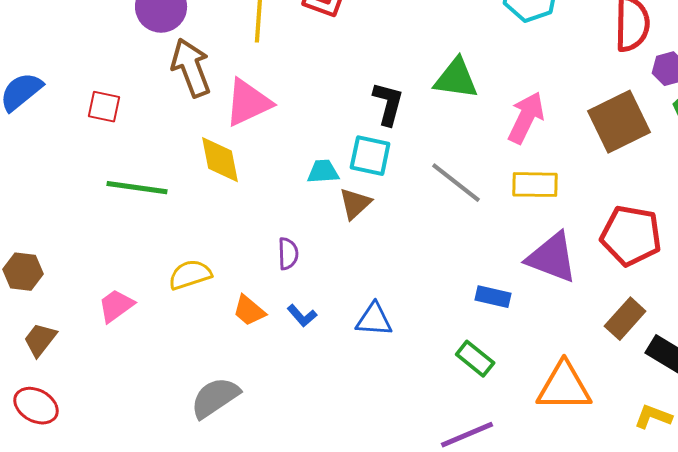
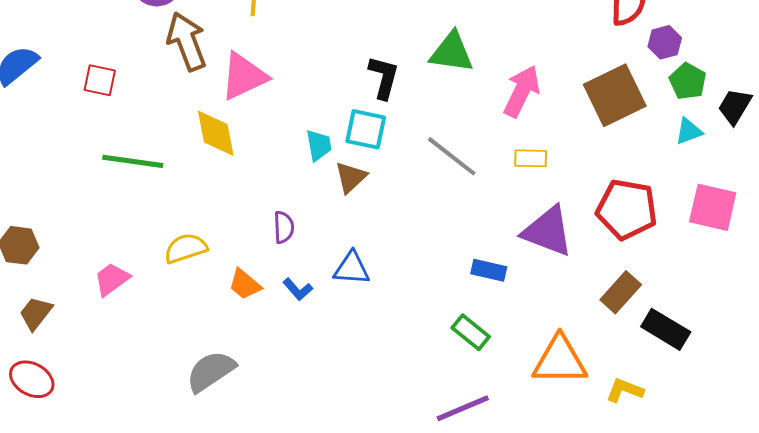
cyan trapezoid: (323, 172) -> (319, 145), turned 84
yellow rectangle: (535, 185) -> (531, 158), size x0.7
blue triangle: (374, 320) -> (352, 268), moved
yellow L-shape: (653, 417) -> (625, 390), moved

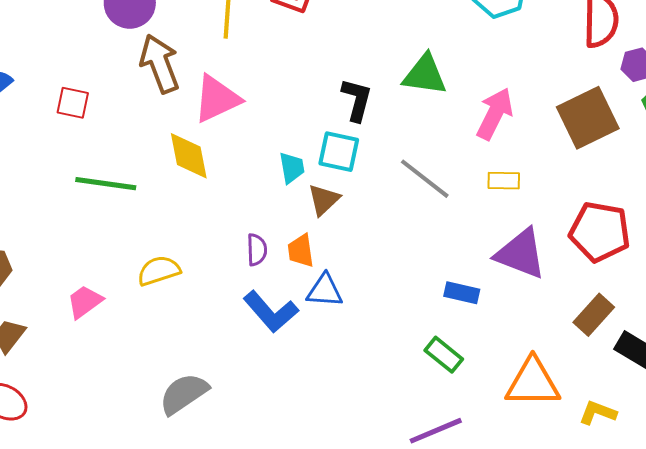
orange trapezoid: (245, 284) -> (301, 251), moved, turned 42
blue L-shape: (298, 289) -> (271, 312), size x1.8

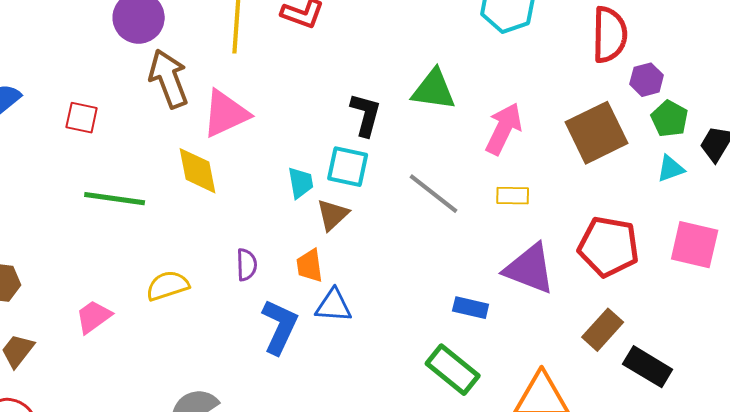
purple semicircle: (257, 250) -> (247, 265), moved
blue L-shape: (271, 312) -> (280, 327), turned -114
green rectangle: (444, 355) -> (453, 370), size x1.4

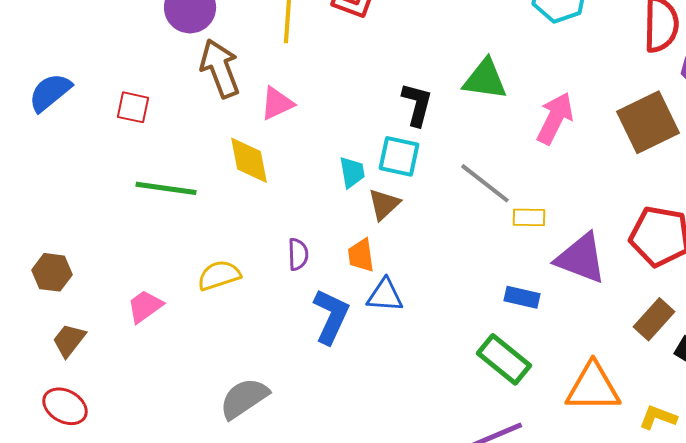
pink triangle: (226, 114) -> (277, 103), size x0.7
yellow rectangle: (513, 196) -> (529, 217), moved

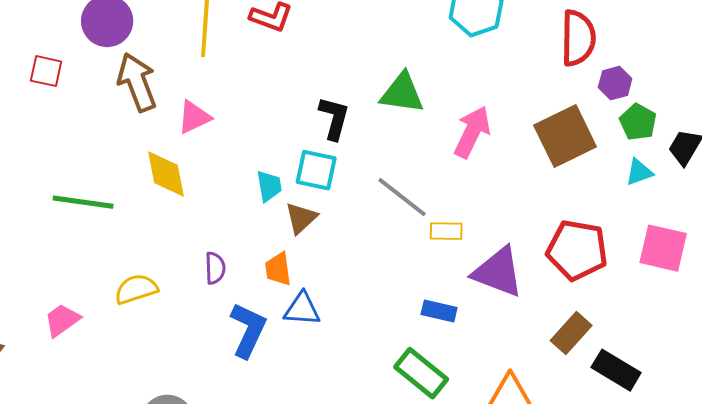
red square: (133, 107) -> (46, 71), moved

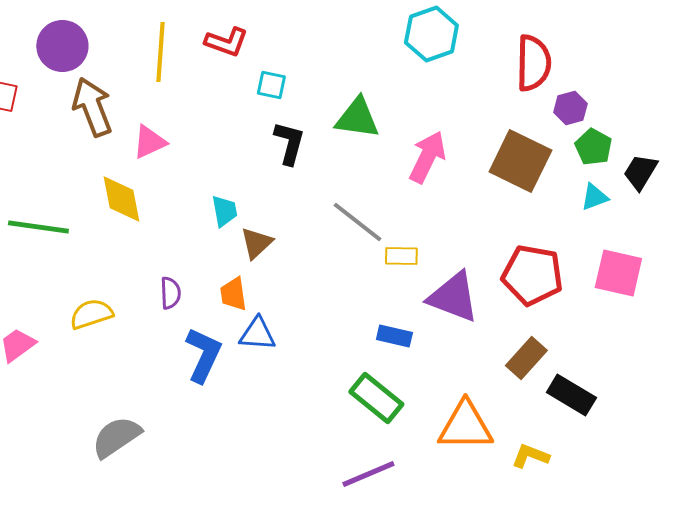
brown square: (565, 136) -> (520, 161), turned -38
cyan square: (316, 170) -> (271, 85), moved, size x0.7

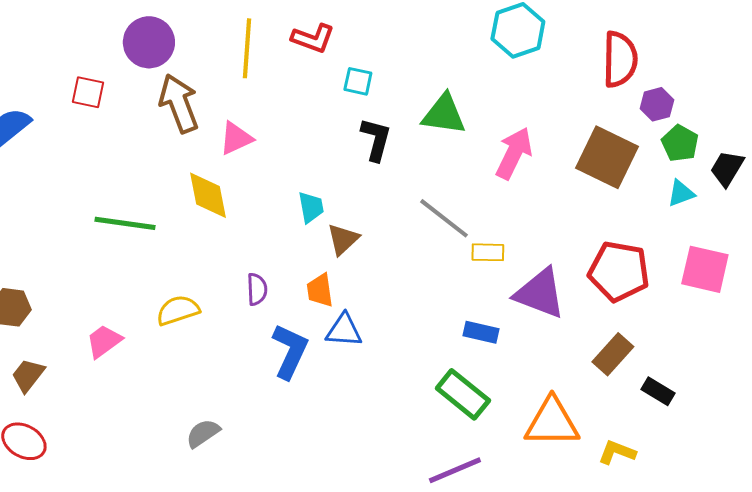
black rectangle: (571, 395) -> (658, 391), size x0.7
gray semicircle: (116, 437) -> (203, 433), size x0.7

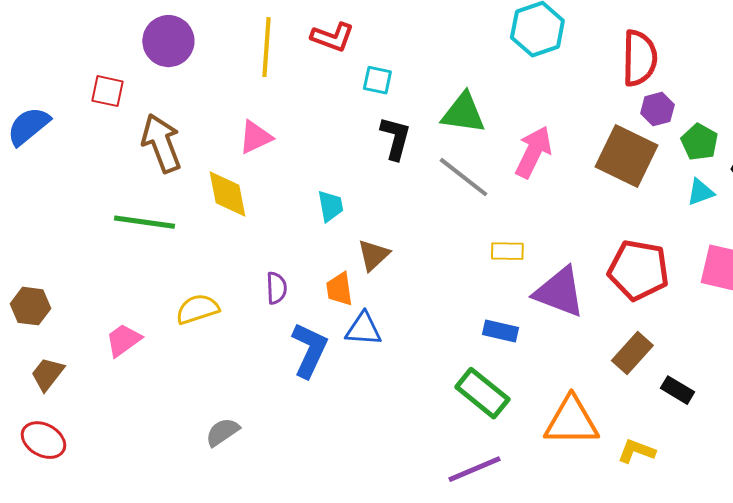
brown arrow: (179, 103) -> (161, 143), moved
purple hexagon: (657, 104) -> (657, 109), moved
gray line: (444, 218) -> (463, 177), moved
brown triangle: (343, 239) -> (373, 255), moved

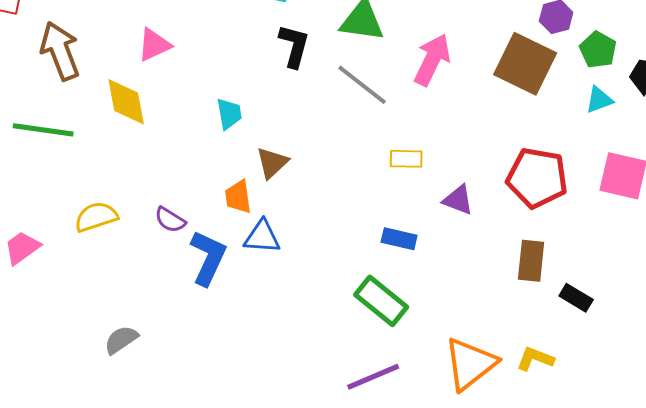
purple semicircle: (276, 288) -> (170, 220), moved, turned 124
purple triangle: (559, 292) -> (458, 200), size x0.6
brown rectangle: (632, 353) -> (531, 261), turned -36
orange triangle: (571, 421) -> (470, 364), moved, turned -38

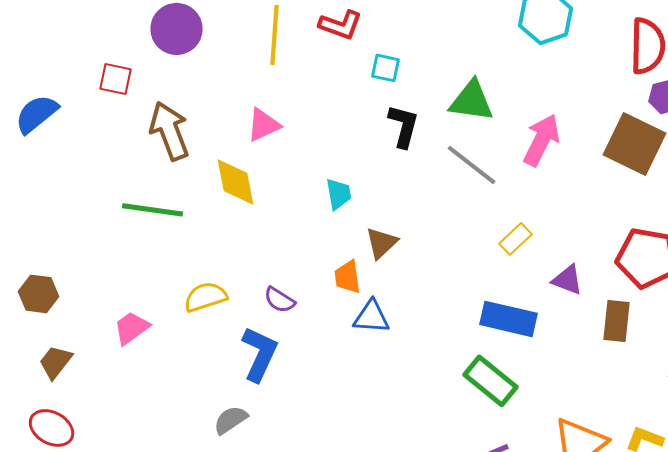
yellow rectangle: (406, 159) -> (516, 239), turned -44
blue rectangle: (399, 239) -> (508, 319), size x1.6
blue L-shape: (208, 258) -> (260, 354), moved
brown rectangle: (531, 261) -> (616, 321), moved

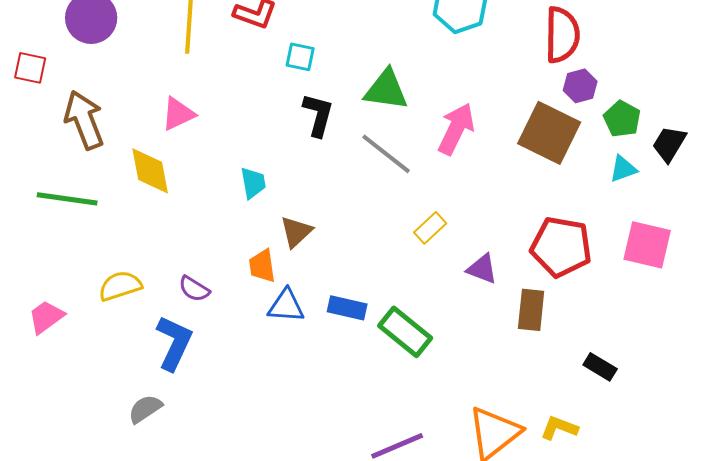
blue rectangle: (508, 319) -> (347, 308), moved, size x0.7
green rectangle: (490, 381) -> (405, 332), moved

